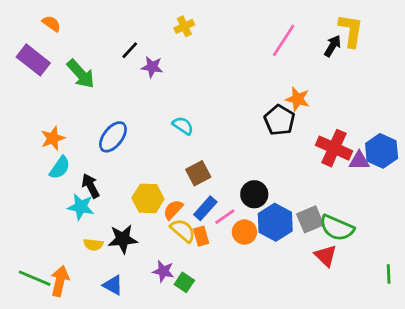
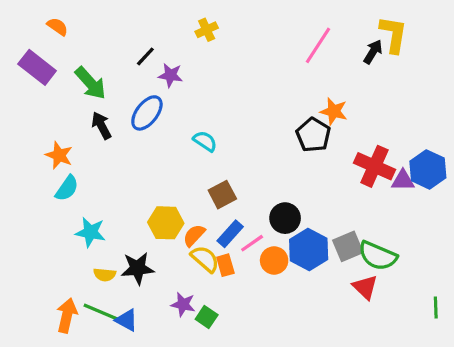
blue ellipse: (113, 137) -> (147, 113), moved
orange star: (53, 138) -> (59, 155), turned -30
black arrow: (91, 186) -> (101, 125), moved
green line: (35, 278) -> (101, 312), moved

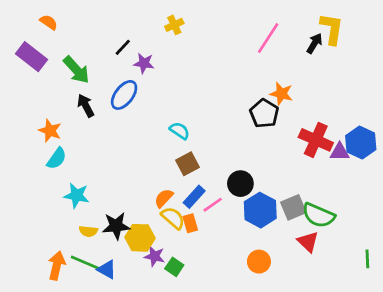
cyan semicircle: (205, 141) -> (180, 131), moved
yellow hexagon: (166, 223) -> (140, 238), moved
orange circle: (274, 260) -> (259, 262), moved

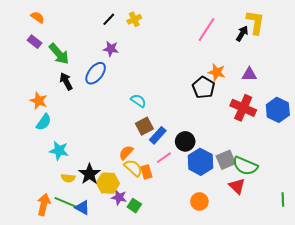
black line: (123, 47) -> (109, 19), moved
purple rectangle: (31, 57) -> (35, 42), moved, size x0.6
purple triangle: (340, 152) -> (249, 74), moved
blue rectangle: (194, 197) -> (158, 135), moved
black star: (116, 226) -> (89, 174), turned -30

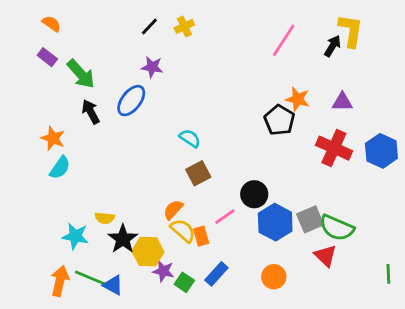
blue rectangle: (158, 135) -> (216, 274), moved
cyan star: (59, 151) -> (75, 236), moved
yellow semicircle: (68, 178) -> (105, 218), moved

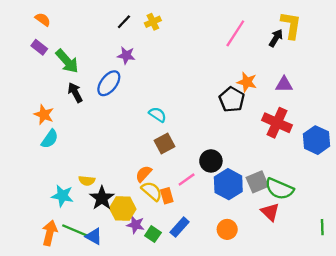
blue hexagon: (381, 151) -> (316, 140), moved

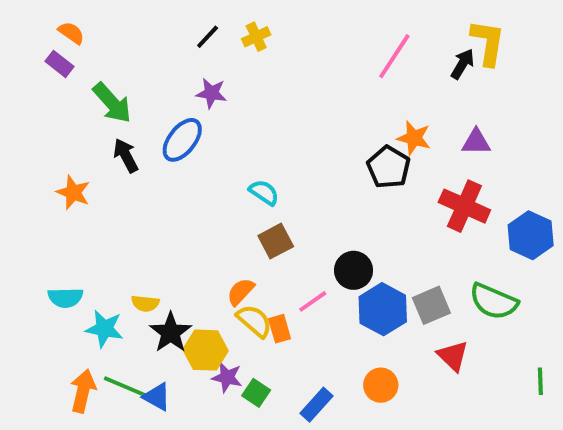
purple rectangle: (39, 47) -> (60, 64), moved
cyan semicircle: (50, 139) -> (65, 298), moved, turned 54
green semicircle: (279, 189) -> (494, 301), moved
blue rectangle: (180, 227) -> (317, 405), moved

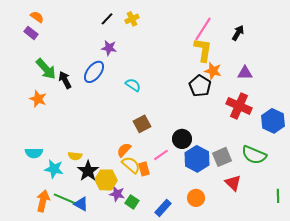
yellow L-shape: (488, 43) -> (203, 50), moved
green arrow: (112, 103) -> (46, 69), moved
cyan semicircle: (264, 192) -> (133, 85), moved

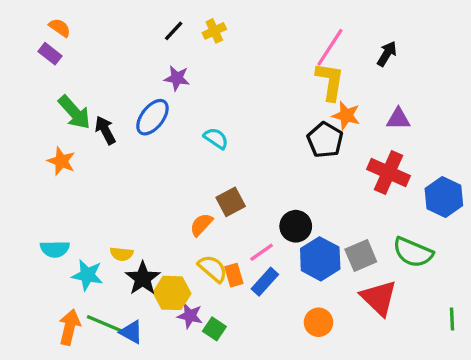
orange semicircle: (124, 150) -> (201, 225), moved
red triangle: (233, 183) -> (379, 298), size x1.4
blue rectangle: (163, 208) -> (265, 282), moved

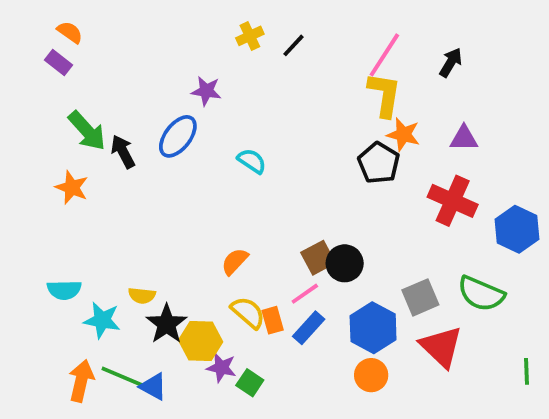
black line: (174, 31) -> (293, 45), moved
brown square: (231, 202) -> (318, 258), moved
blue hexagon: (320, 259) -> (373, 328), moved

